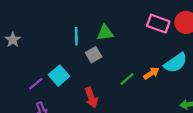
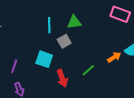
cyan square: (59, 76) -> (44, 59), moved, turned -30
green line: (127, 79) -> (88, 70), moved
purple line: (36, 84) -> (14, 66), turned -32

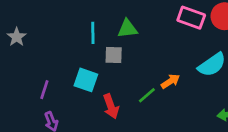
gray square: (64, 41) -> (114, 55), turned 32
orange arrow: (114, 57) -> (170, 81), moved

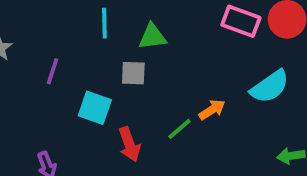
cyan line: (93, 33) -> (104, 23), moved
purple line: (44, 90) -> (53, 71), moved

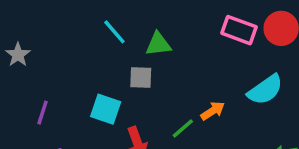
cyan line: (104, 23) -> (114, 32), turned -40
purple line: (53, 71) -> (42, 113), moved

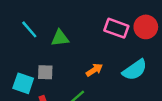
gray square: (141, 78) -> (45, 72), moved
orange arrow: (213, 111) -> (94, 70), moved

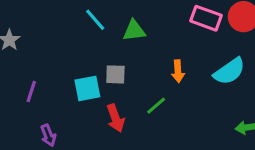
orange arrow: (94, 70) -> (178, 71), turned 119
cyan square: (23, 83) -> (87, 88), turned -30

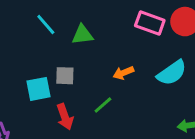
orange arrow: (178, 71) -> (123, 73), turned 72

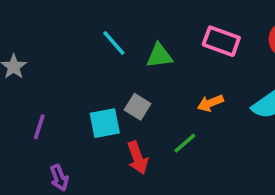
pink rectangle: (150, 23) -> (221, 41), moved
gray square: (65, 76) -> (138, 107), turned 30

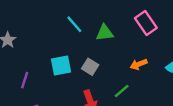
pink rectangle: (221, 41) -> (146, 23), turned 35
cyan square: (105, 123) -> (61, 66), moved

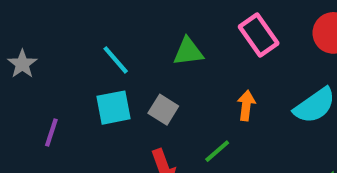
cyan line: (74, 24) -> (116, 60), moved
orange arrow: (139, 64) -> (246, 105), turned 119

